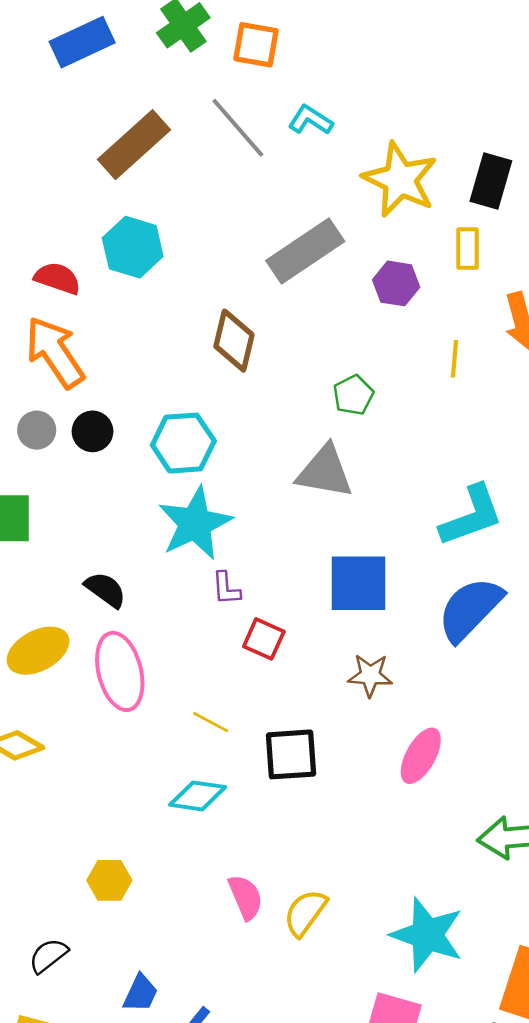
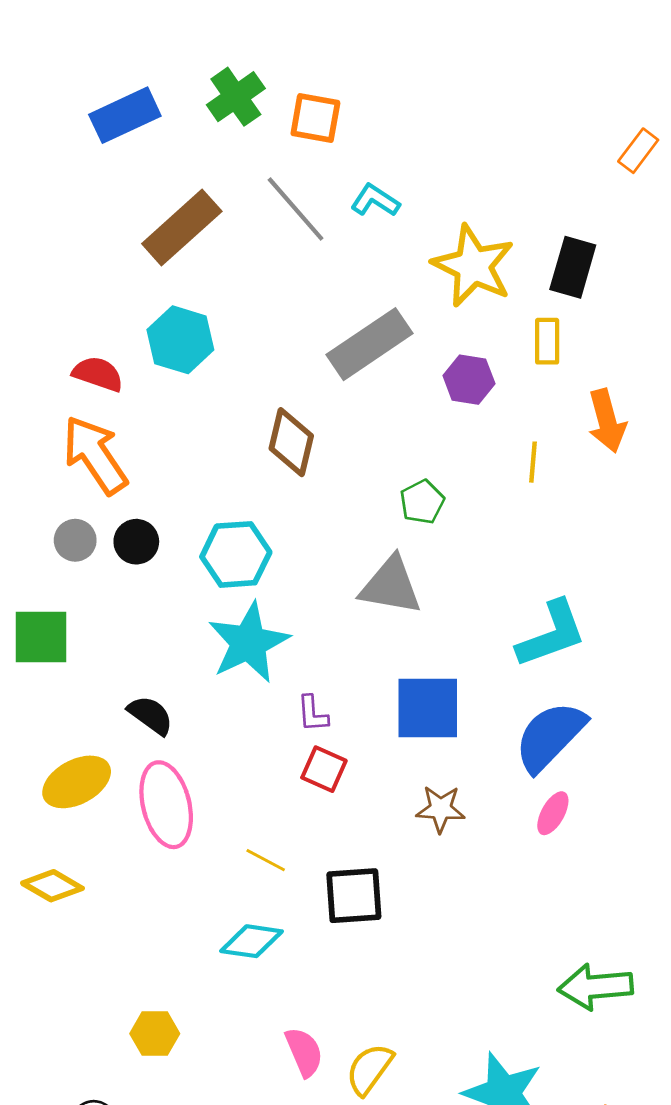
purple L-shape: (226, 588) -> (313, 714), moved
pink ellipse: (421, 756) -> (553, 813), moved, size x0.7

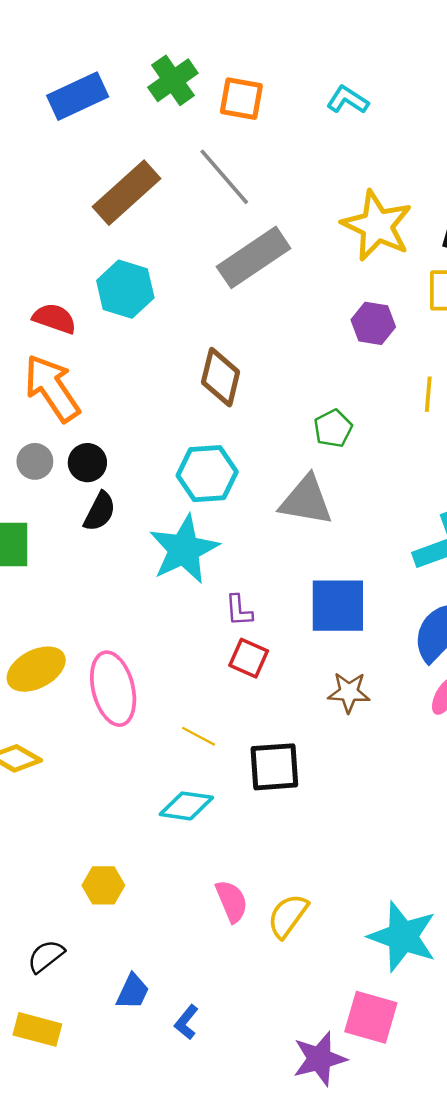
cyan L-shape: (375, 200) -> (348, 100), moved
gray rectangle: (369, 344) -> (254, 257), moved
cyan hexagon: (236, 554) -> (207, 474), moved
black semicircle: (151, 715) -> (100, 511), moved, turned 81

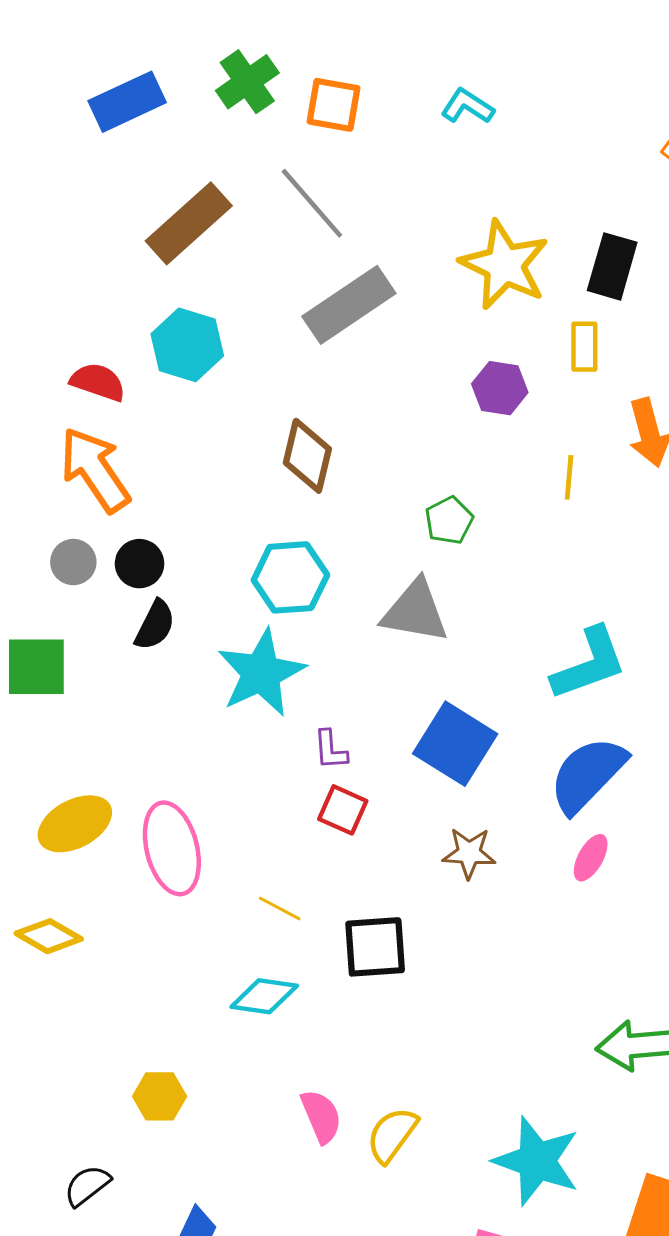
blue square: (338, 606) -> (455, 744), turned 32

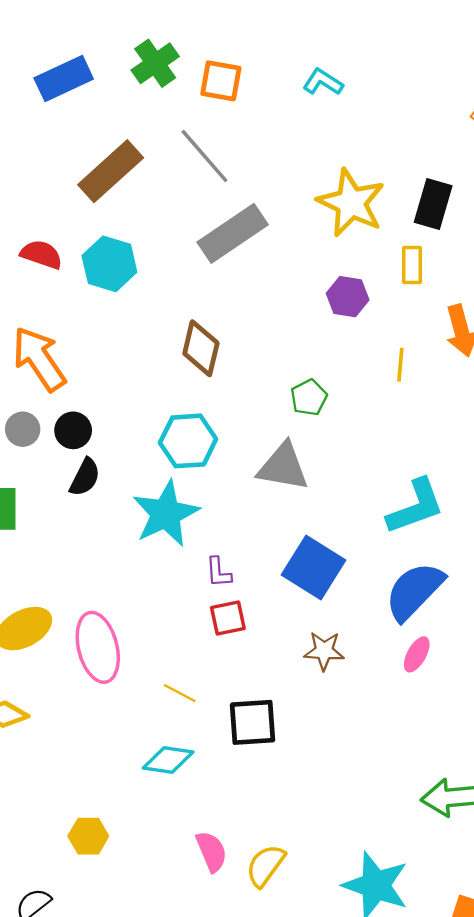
red semicircle: (98, 382) -> (41, 254), moved
red square: (343, 810) -> (228, 618), turned -36

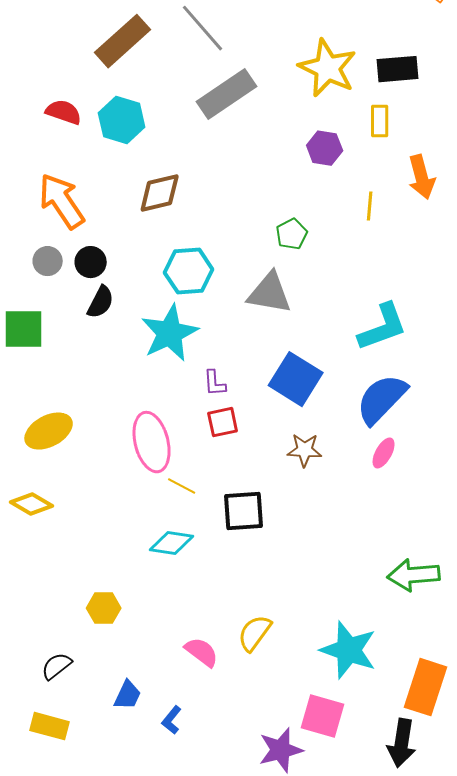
black rectangle: (433, 204) -> (398, 69), turned 69
brown diamond: (201, 348) -> (160, 193), moved, turned 63
pink ellipse: (98, 647) -> (152, 442), moved
pink semicircle: (211, 851) -> (202, 652), moved, turned -30

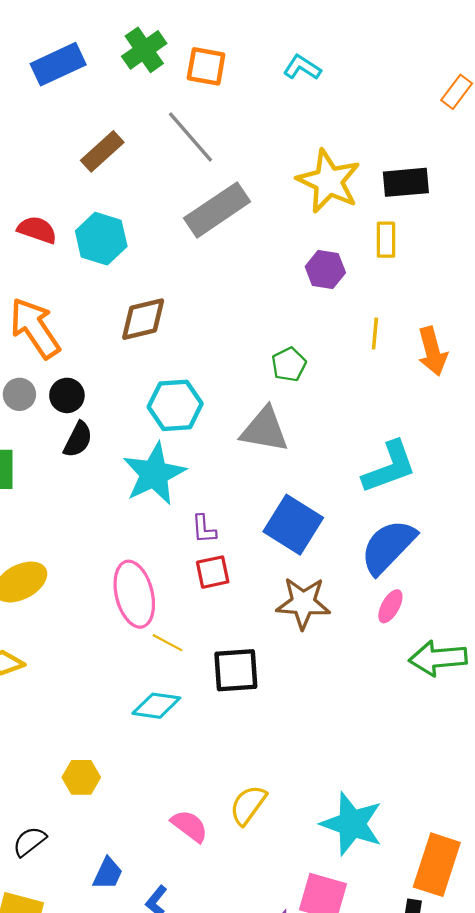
brown rectangle: (123, 41) -> (102, 151), size x0.7
orange arrow: (422, 177) -> (432, 351), moved
brown star: (305, 450) -> (303, 603), size x1.4
green arrow: (414, 575) -> (438, 658), moved

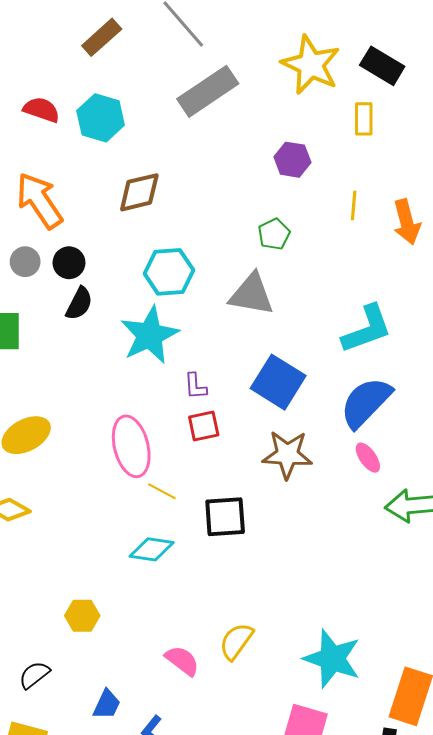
black rectangle: (406, 182) -> (382, 66), turned 36
purple hexagon: (325, 270) -> (292, 160), moved
pink ellipse: (390, 606) -> (368, 458), turned -64

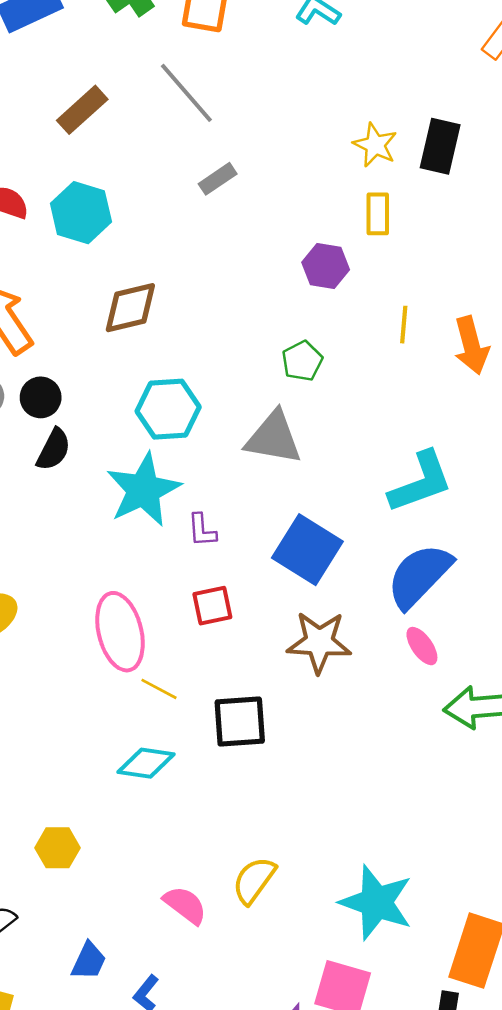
yellow star: (311, 65) -> (375, 145), moved, size x0.6
black rectangle: (382, 66) -> (440, 146), turned 72
gray rectangle: (208, 91) -> (218, 179), size x0.5
yellow rectangle: (364, 119) -> (378, 214), moved
purple L-shape: (195, 386) -> (202, 530), moved

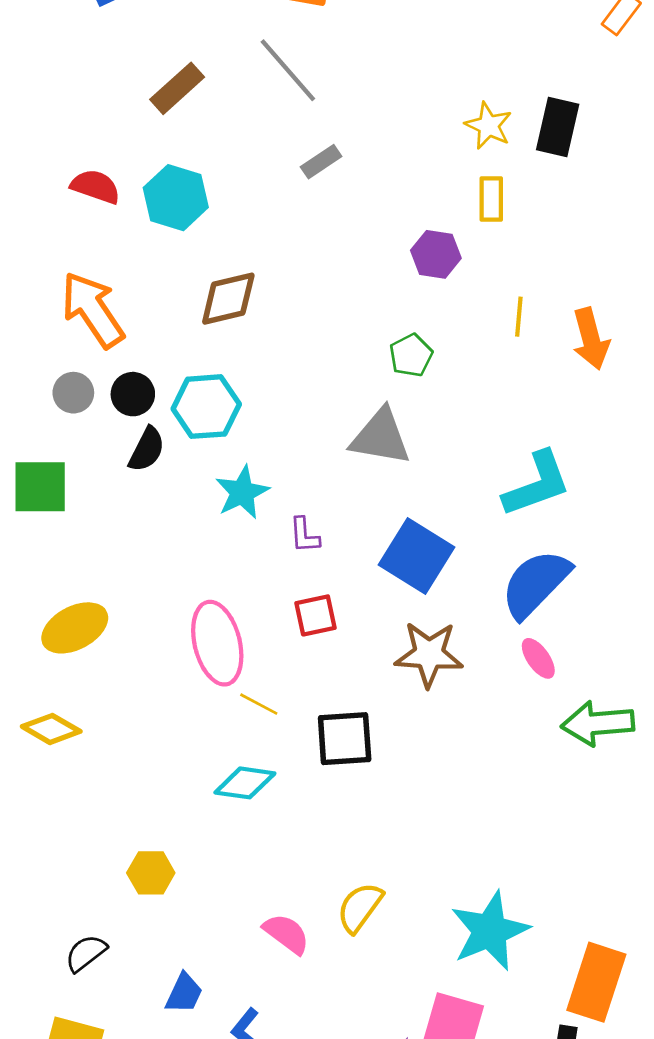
cyan hexagon: (168, 409) -> (206, 407), moved
cyan star: (143, 490) -> (242, 492), size x0.7
cyan star: (376, 902) -> (490, 931), turned 30

